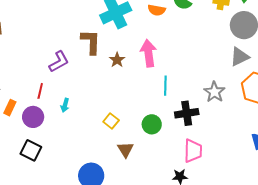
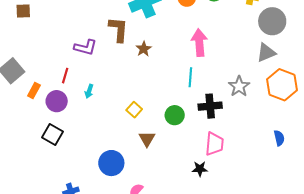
pink arrow: (149, 53) -> (199, 43), moved
purple L-shape: (59, 62) -> (85, 47), turned 40

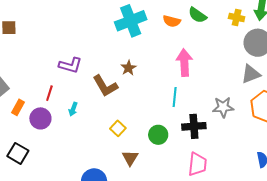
brown L-shape: (118, 29) -> (105, 86), moved, turned 144
gray star: (239, 86) -> (223, 107), turned 30
black square: (53, 134) -> (18, 153), moved

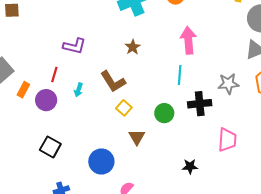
brown L-shape: (105, 86) -> (113, 82), moved
black square: (18, 153) -> (50, 147), moved
pink trapezoid: (197, 164) -> (227, 140), moved

